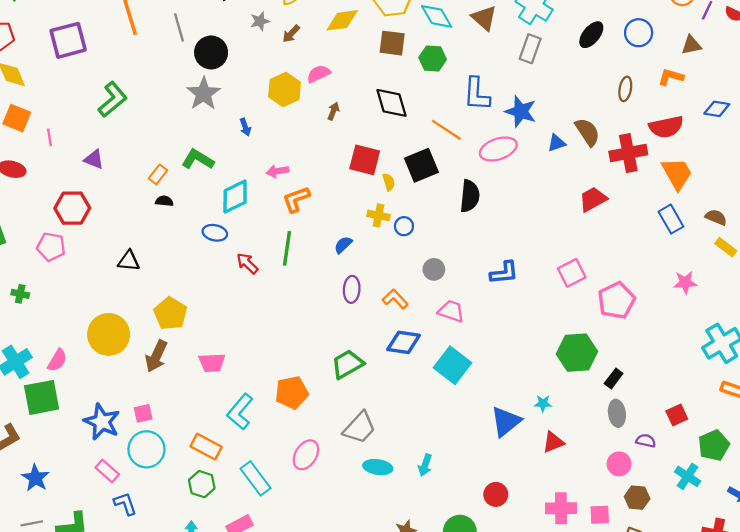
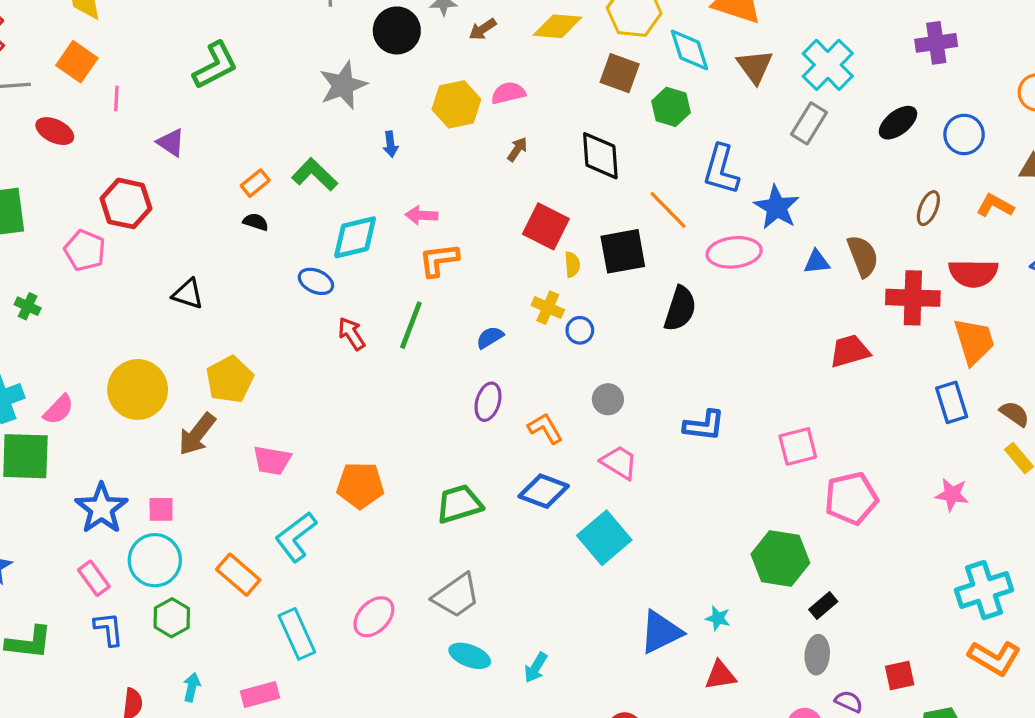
black circle: (211, 52) -> (397, 30), moved
orange pentagon: (292, 393) -> (360, 485), moved
green hexagon: (202, 484) -> (172, 618), moved

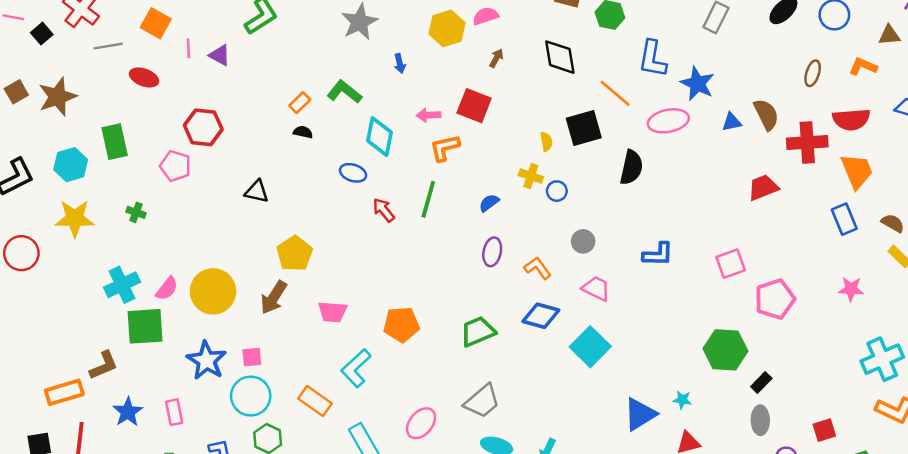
purple triangle: (171, 143) -> (220, 55), moved
red square: (546, 226) -> (474, 106), moved
cyan diamond: (355, 237) -> (380, 137), turned -60
yellow circle: (138, 389) -> (213, 291), moved
pink rectangle: (94, 578) -> (174, 412), moved, turned 30

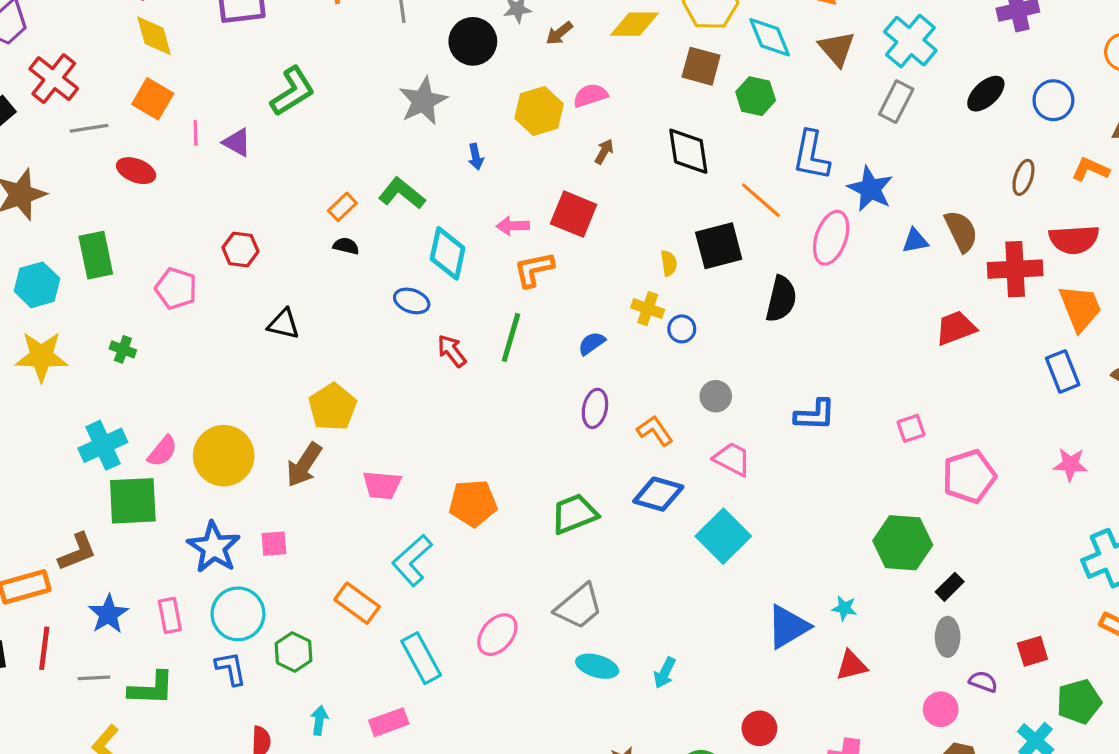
pink ellipse: (668, 121) -> (831, 238), turned -60
red hexagon: (203, 127) -> (240, 250), moved, size x0.7
pink square: (731, 264) -> (911, 428), size x0.7
cyan circle: (251, 396) -> (238, 614), moved

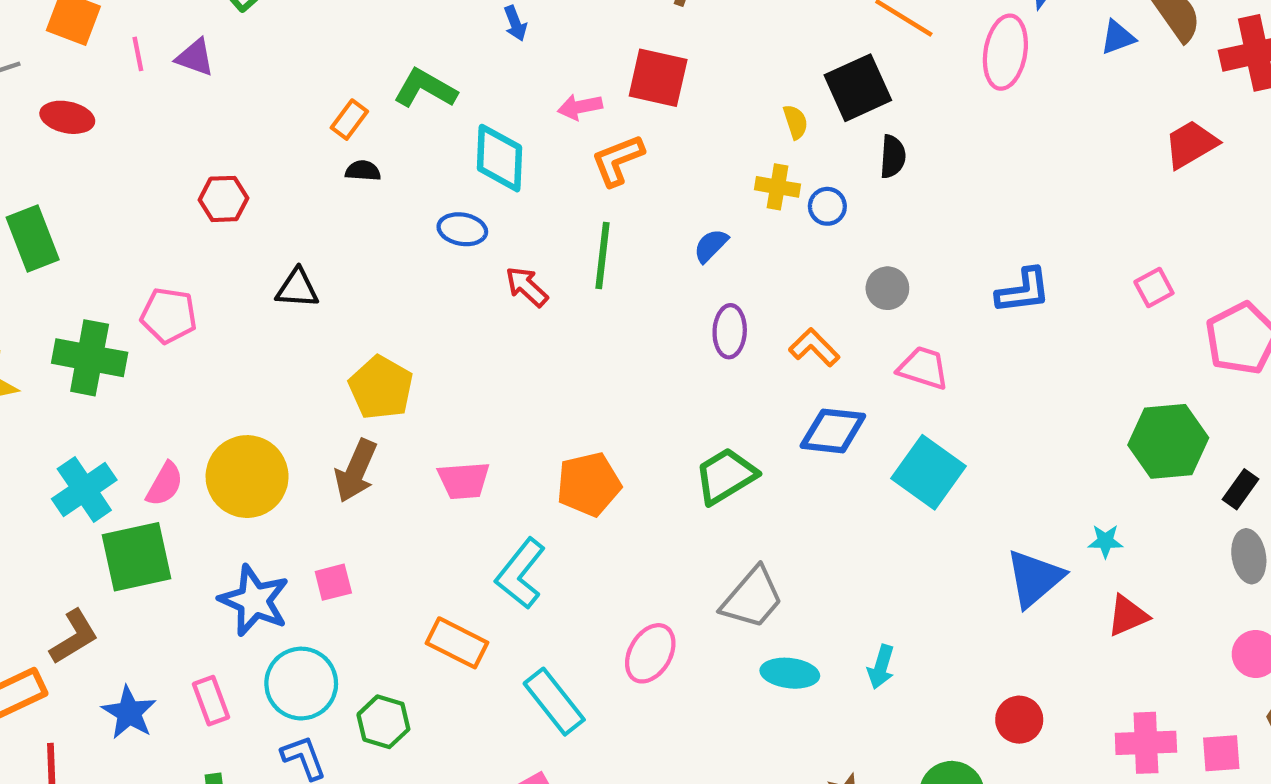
pink pentagon: (176, 289) -> (169, 316), moved
black semicircle: (781, 299) -> (893, 157), moved, size x0.7
green cross: (123, 349) -> (90, 358), size x2.0

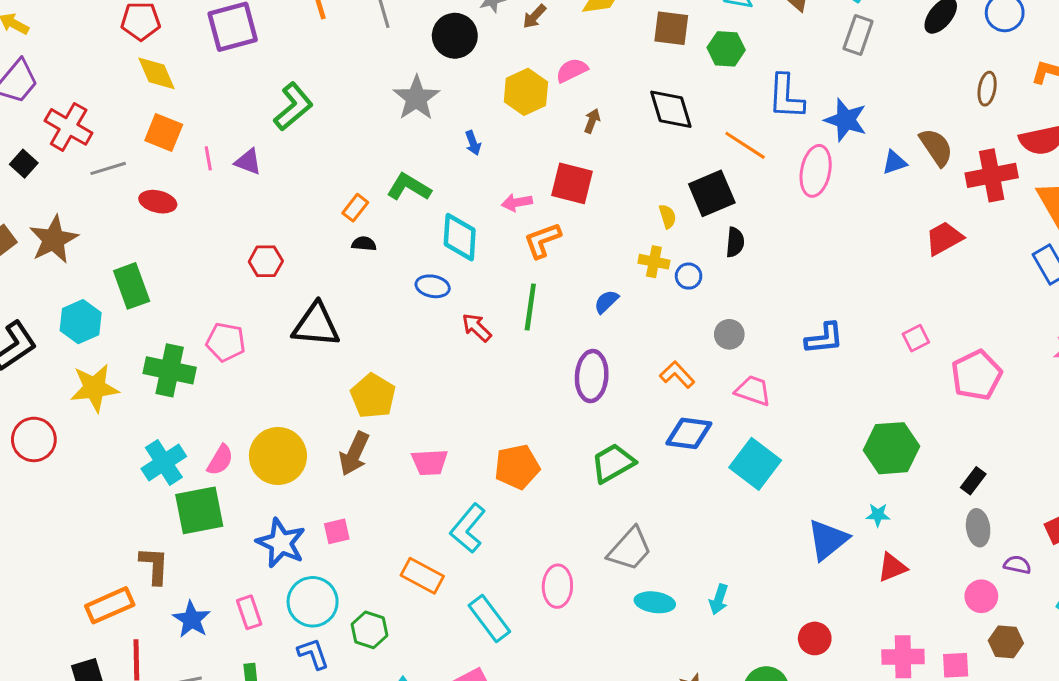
black triangle: (297, 288) -> (316, 325), size x1.6
purple ellipse: (730, 331) -> (592, 376), moved, size x1.4
green hexagon: (1168, 441) -> (892, 448), moved
brown L-shape: (74, 637) -> (154, 565), turned -57
pink ellipse: (650, 653) -> (557, 586), turned -30

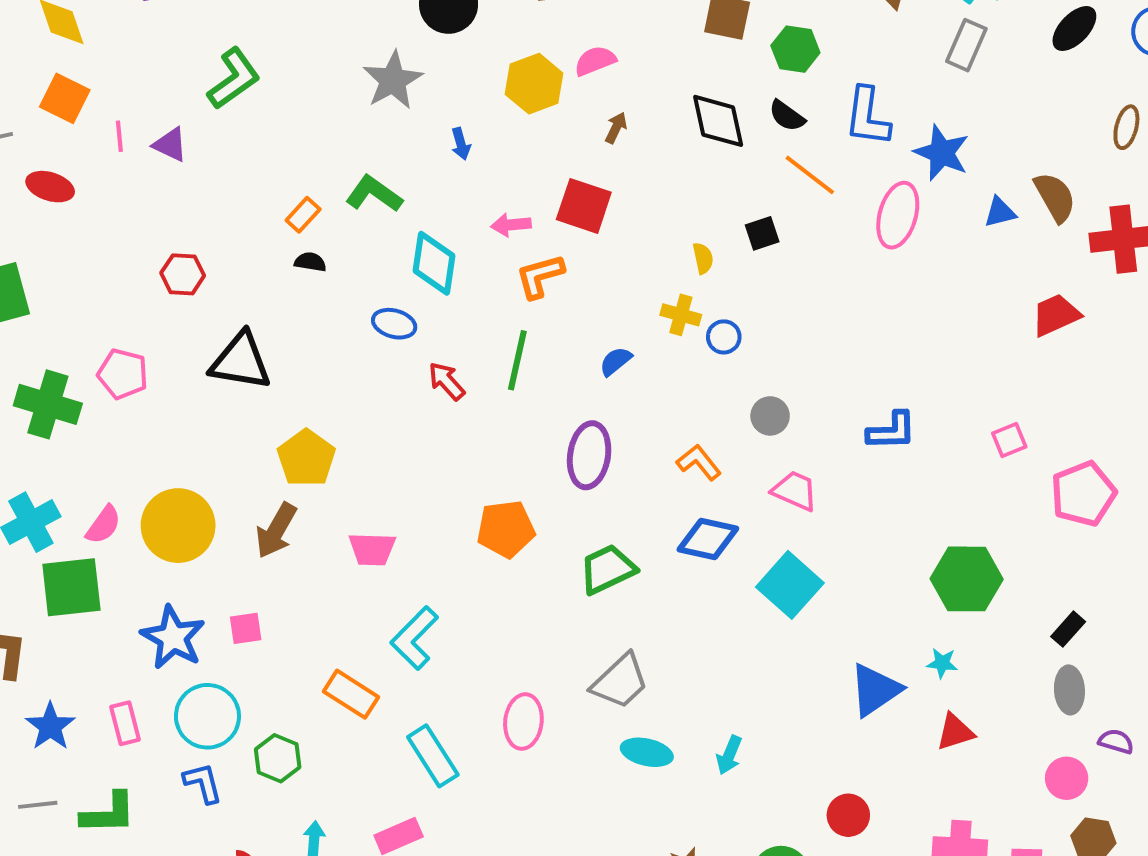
black square: (712, 193) -> (762, 233), size x0.6
black semicircle: (735, 242) -> (787, 116), moved, turned 116
orange pentagon: (517, 467) -> (506, 529), moved

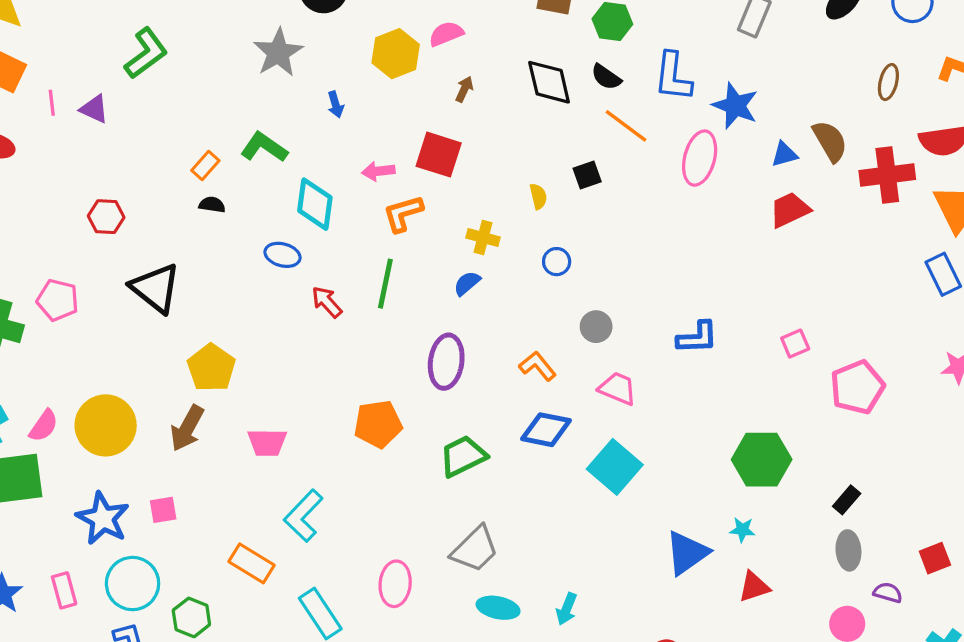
yellow cross: (681, 315) -> (483, 237), moved
red trapezoid: (1056, 315) -> (790, 210), moved
black triangle: (241, 361) -> (155, 288), turned 30

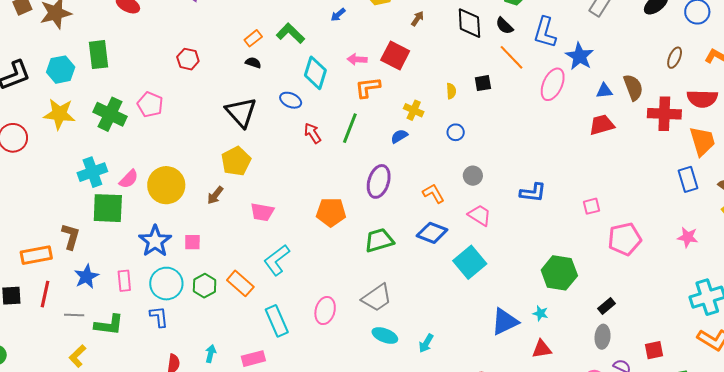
blue arrow: (336, 105) -> (338, 15), turned 56
black triangle: (155, 288) -> (241, 112), moved
brown arrow: (187, 428) -> (215, 195), size x0.7
green hexagon: (191, 617) -> (205, 286), moved

